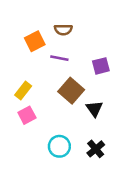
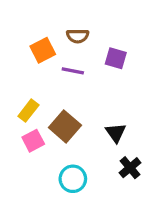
purple square: (101, 66) -> (116, 58), moved, turned 30
brown square: (71, 91) -> (65, 126), moved
black cross: (96, 149) -> (130, 168), moved

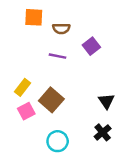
orange square: (43, 50) -> (34, 17), moved, turned 30
purple square: (116, 58) -> (91, 46), turned 36
black triangle: (116, 133) -> (106, 101), moved

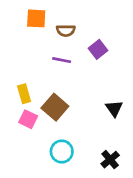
yellow rectangle: (22, 87) -> (24, 94), turned -54
pink square: (26, 111) -> (28, 119), turned -36
black cross: (103, 132) -> (110, 160), moved

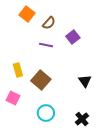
orange square: (36, 18) -> (27, 14), turned 35
brown semicircle: (66, 31) -> (49, 23), turned -48
pink square: (28, 119) -> (13, 98), moved

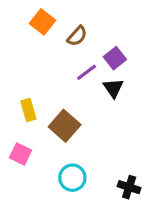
purple line: (46, 45) -> (87, 72), moved, turned -48
black triangle: (85, 81) -> (113, 88), moved
black cross: (82, 119) -> (129, 187), turned -32

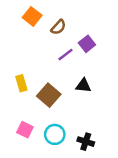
black triangle: (113, 88) -> (83, 86), moved, turned -49
pink square: (20, 154) -> (25, 130), moved
black cross: (129, 187) -> (86, 142), moved

